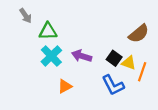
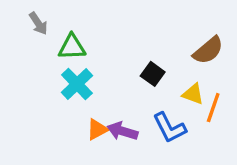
purple arrow: (82, 56) -> (122, 131), moved
black square: (114, 58) -> (153, 74), moved

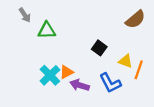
brown semicircle: (208, 50) -> (135, 19), moved
cyan cross: (77, 84) -> (50, 75), moved
orange triangle: (97, 129) -> (66, 72), moved

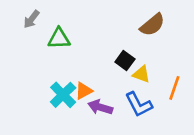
gray arrow: (25, 15) -> (31, 19), turned 72
brown semicircle: (135, 19) -> (152, 25), moved
yellow triangle: (126, 61) -> (141, 74), moved

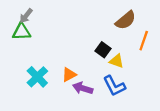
green triangle: (59, 38) -> (22, 32), moved
orange line: (174, 88) -> (144, 41), moved
cyan cross: (63, 95) -> (37, 77), moved

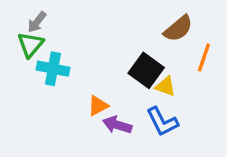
green triangle: (22, 32) -> (30, 45), turned -48
black square: (103, 50) -> (146, 70), size x1.5
cyan cross: (37, 77) -> (53, 69), moved, turned -35

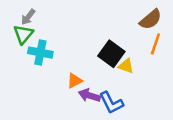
brown semicircle: (178, 29) -> (151, 19), moved
blue L-shape: (162, 122) -> (111, 103), moved

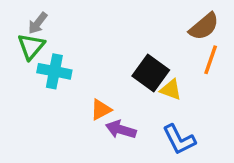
blue L-shape: (111, 103) -> (179, 140), moved

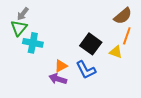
yellow triangle: (171, 90) -> (116, 52), moved
purple arrow: (121, 130) -> (58, 79), moved
blue L-shape: (179, 140) -> (86, 70), moved

